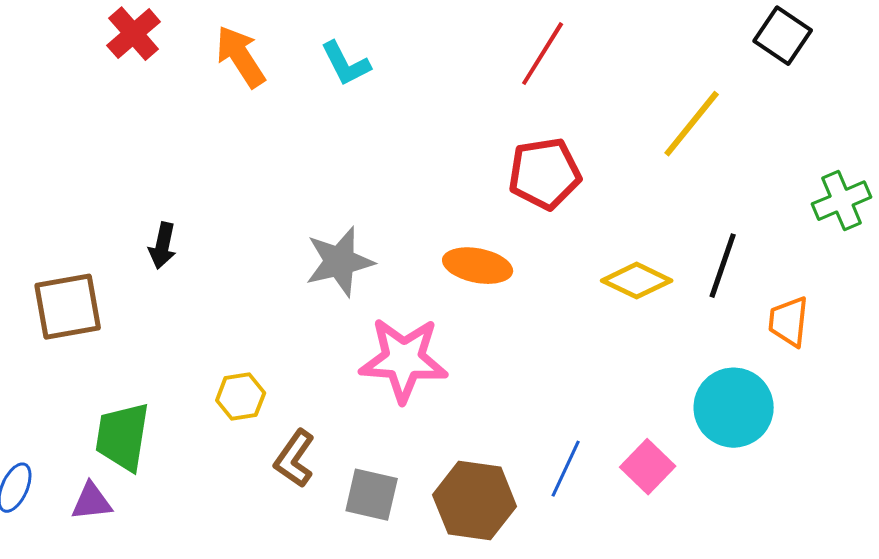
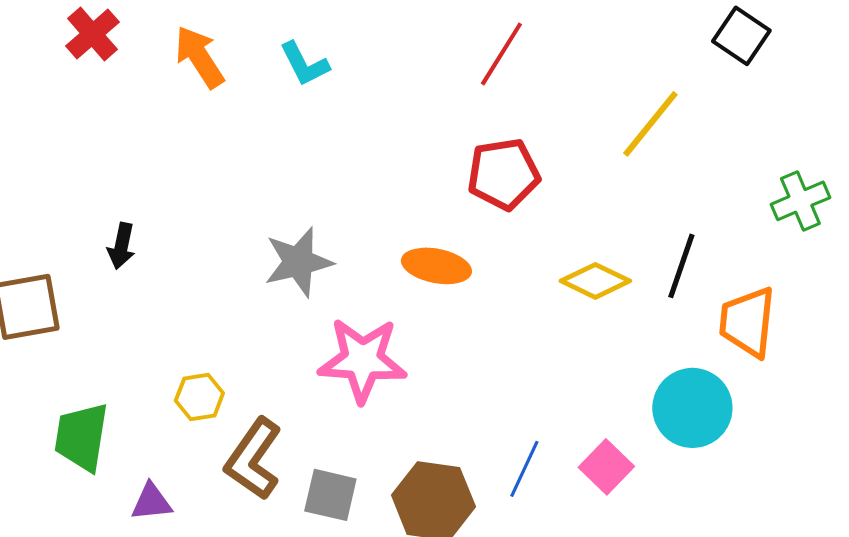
orange trapezoid: (789, 322) -> (747, 322), size x1.4
brown L-shape: (295, 459) -> (253, 459), size x1.4
purple triangle: (92, 502) -> (151, 502), moved

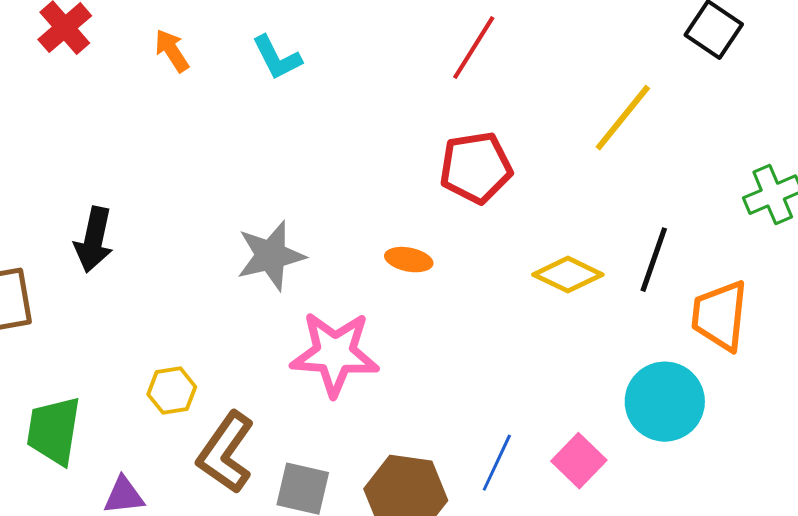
orange arrow: (199, 57) -> (172, 51), size x0.7
black arrow: (121, 246) -> (94, 240), size x1.4
orange ellipse: (436, 266) -> (409, 260), size x0.7

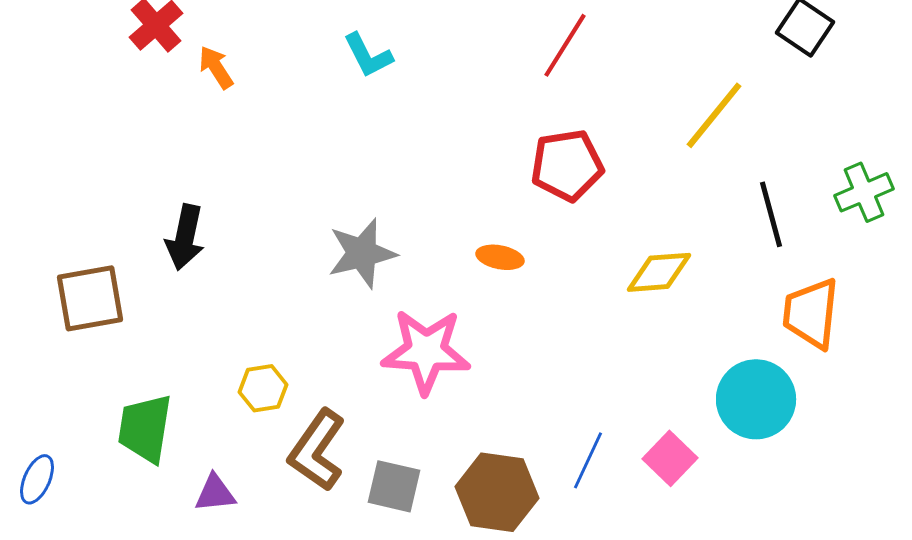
orange arrow: (172, 51) -> (216, 67), moved
black line: (654, 260) -> (771, 214), moved, turned -34
yellow diamond: (568, 275) -> (659, 272), turned -30

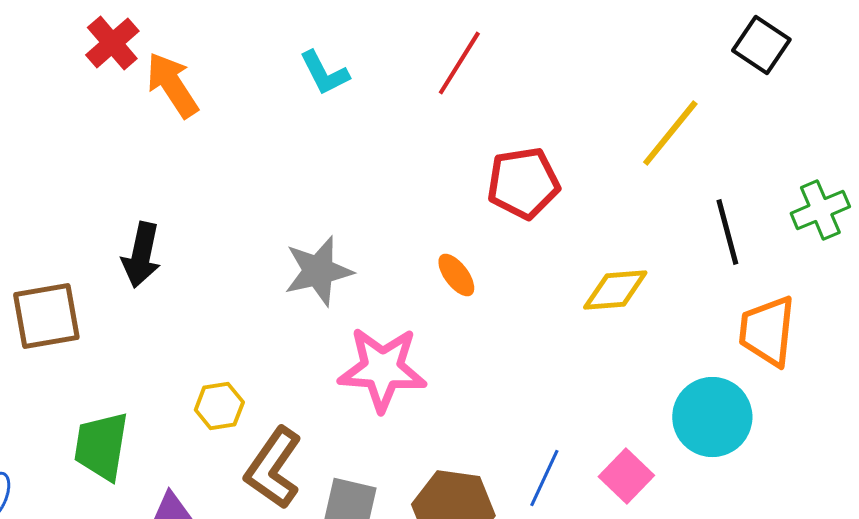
red line: (565, 45) -> (459, 63), moved
orange arrow: (216, 67) -> (172, 85), size x1.5
orange ellipse: (500, 257) -> (456, 275), turned 42

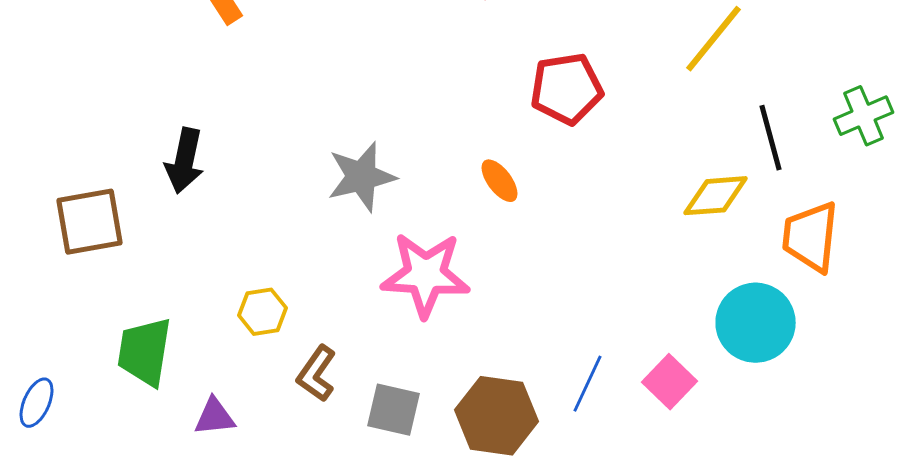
yellow diamond: (615, 290) -> (716, 196), moved
brown L-shape: (273, 468) -> (316, 374), size x0.7

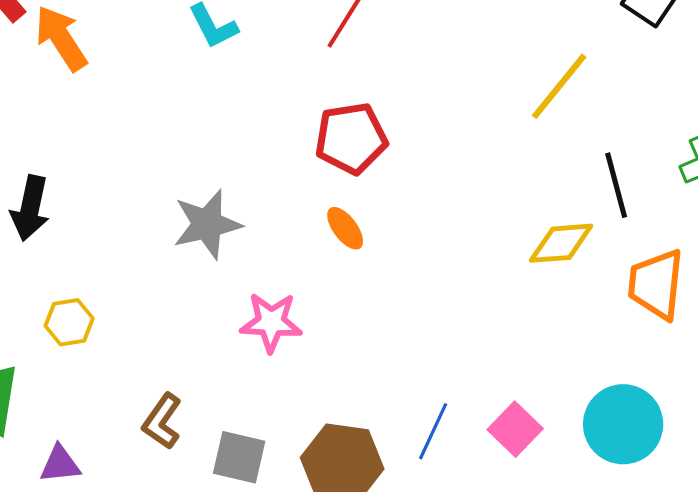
red pentagon: (566, 89) -> (351, 138), moved
pink star: (426, 275) -> (271, 322), size x0.7
yellow hexagon: (262, 312) -> (69, 322), moved
cyan circle: (756, 323) -> (623, 424), moved

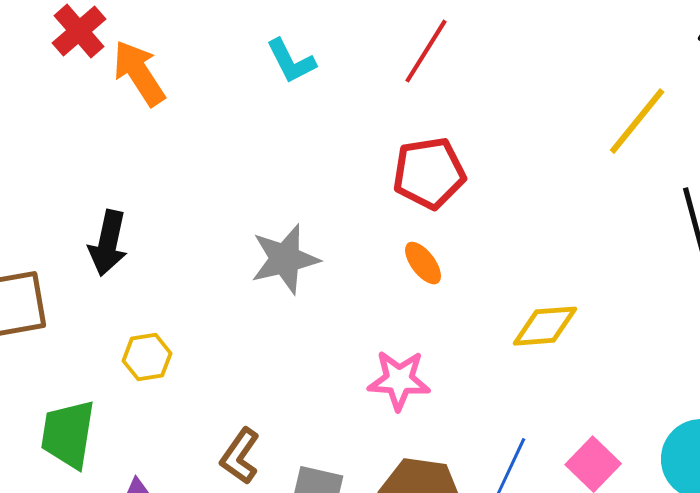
yellow diamond: (561, 243) -> (545, 326), moved
pink star: (271, 322) -> (399, 380), moved

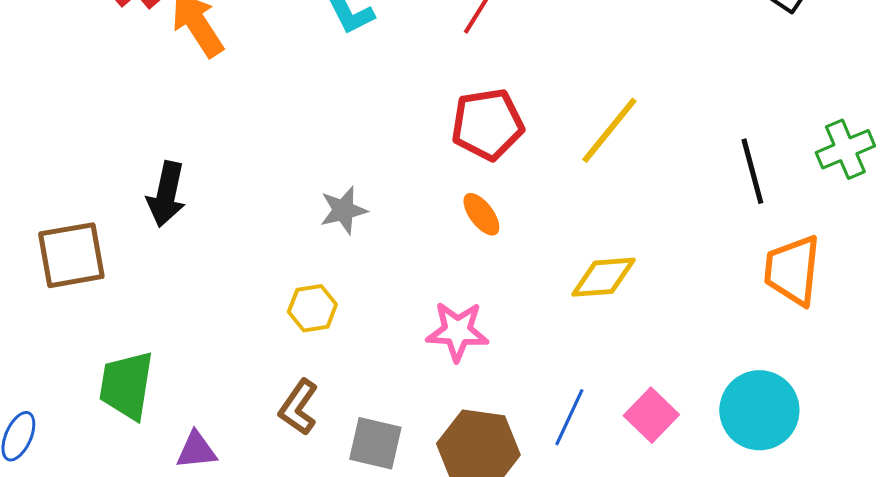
yellow line: (637, 121) -> (609, 130), moved
gray star: (285, 259) -> (343, 210), size x0.7
yellow hexagon: (147, 357) -> (312, 308), moved

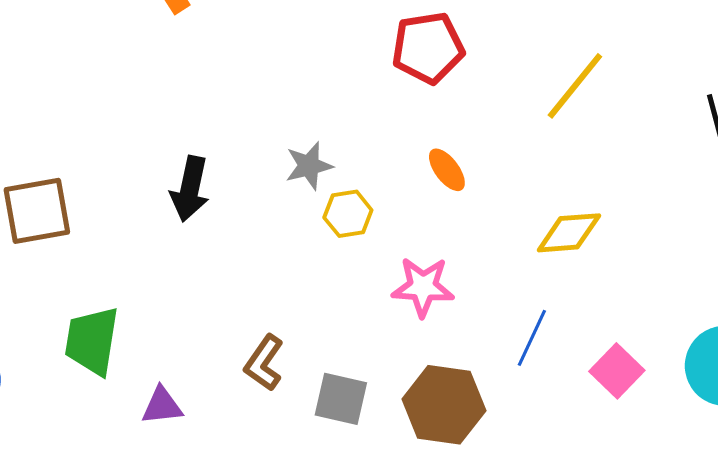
red pentagon: (487, 124) -> (428, 48), moved
black arrow: (166, 194) -> (190, 189), moved
yellow hexagon: (312, 308) -> (348, 214), moved
blue line: (569, 417) -> (532, 338), moved

